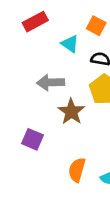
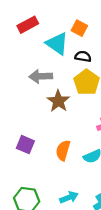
cyan triangle: (70, 44) -> (57, 43), size x1.5
purple square: (32, 139) -> (25, 145), moved

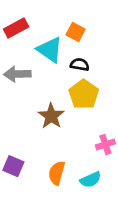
gray arrow: (41, 76) -> (17, 74), moved

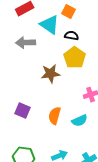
brown star: (51, 116) -> (51, 74), turned 30

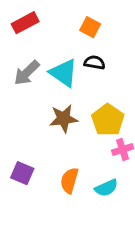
cyan triangle: (50, 25) -> (64, 73), moved
gray arrow: (26, 43) -> (27, 73), turned -42
yellow pentagon: (75, 58) -> (108, 120), moved

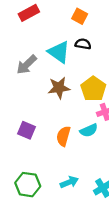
gray arrow: (27, 73) -> (27, 65), moved
cyan semicircle: (106, 188) -> (89, 130), moved

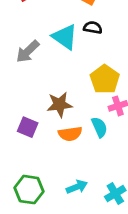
brown star: (59, 88) -> (60, 105), moved
cyan semicircle: (89, 130) -> (99, 127), turned -90
orange semicircle: (63, 136) -> (70, 134), turned -114

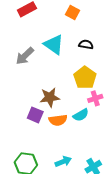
black semicircle: (93, 28) -> (86, 45), moved
purple square: (28, 127) -> (35, 115), moved
cyan semicircle: (99, 127) -> (81, 115), turned 84

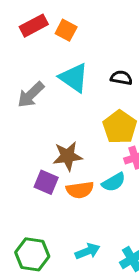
orange square: (72, 12) -> (66, 30), moved

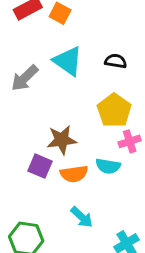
cyan semicircle: (114, 182) -> (108, 166), turned 40
cyan arrow: (88, 251) -> (82, 217), moved, turned 65

